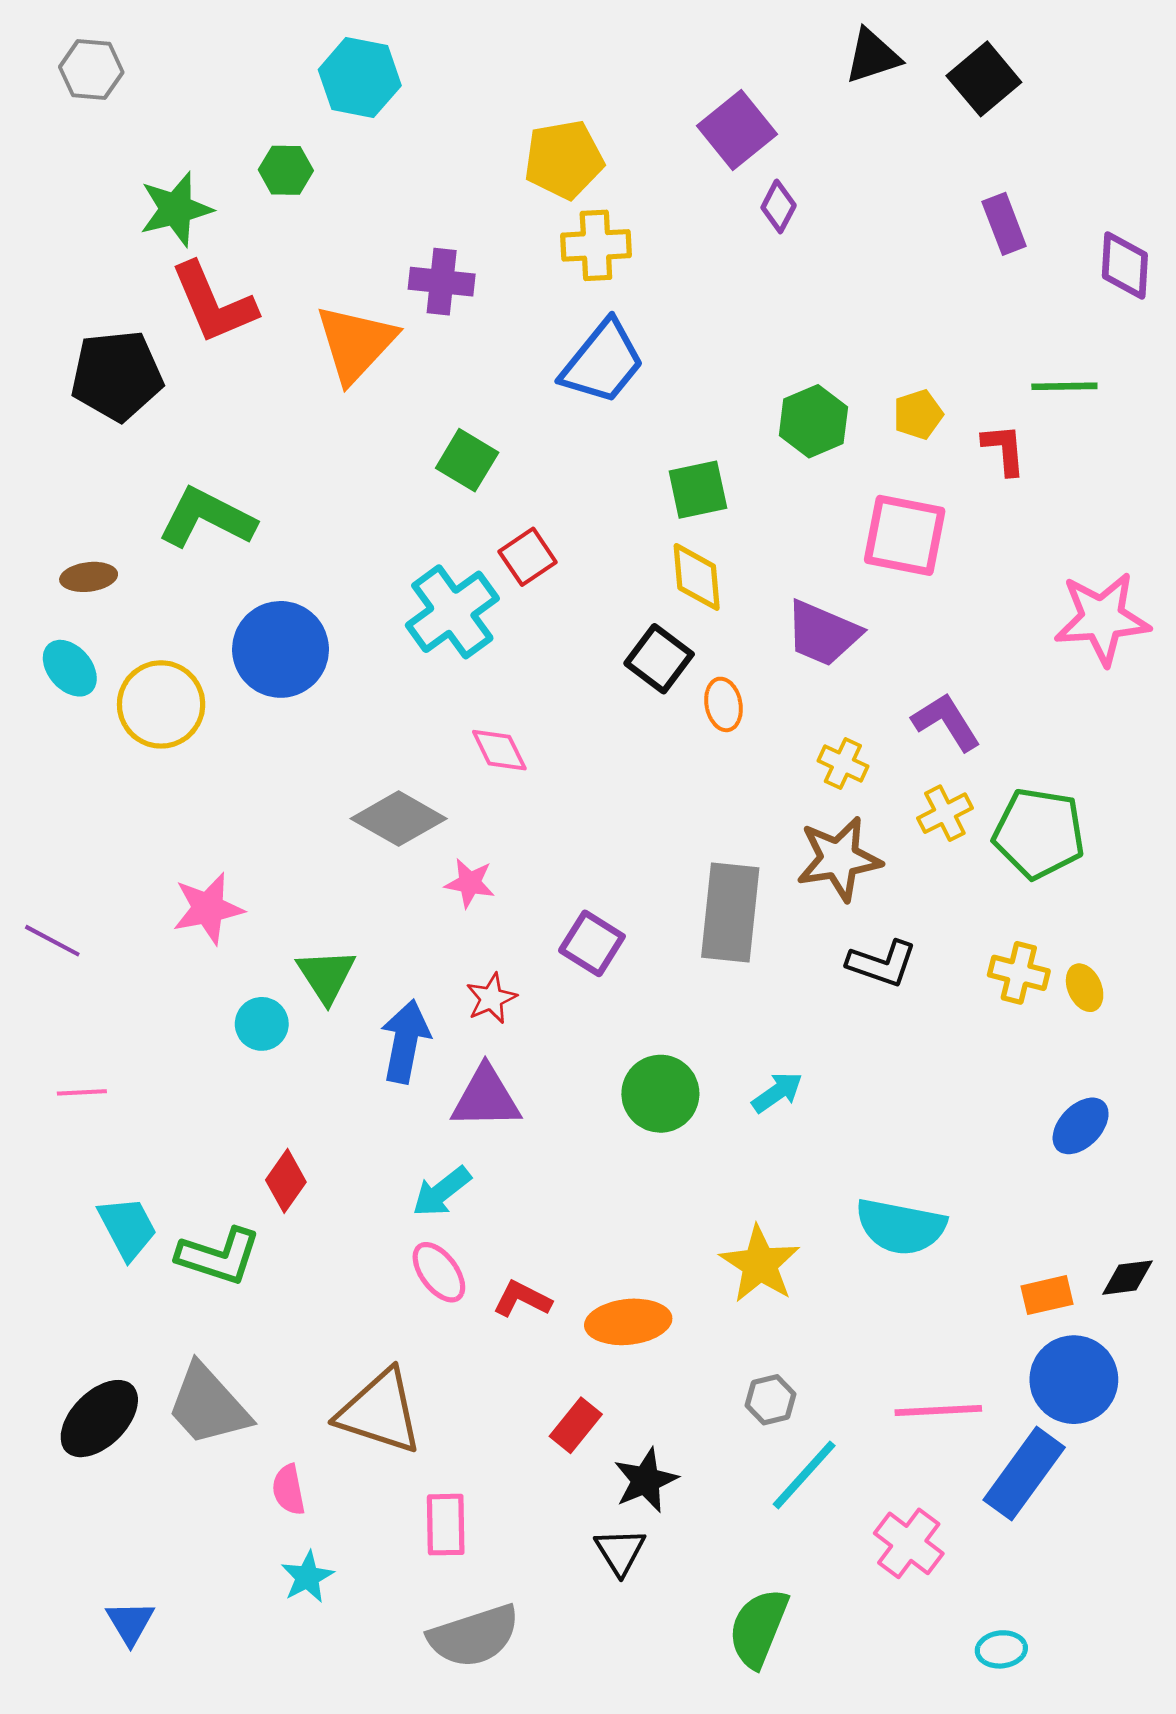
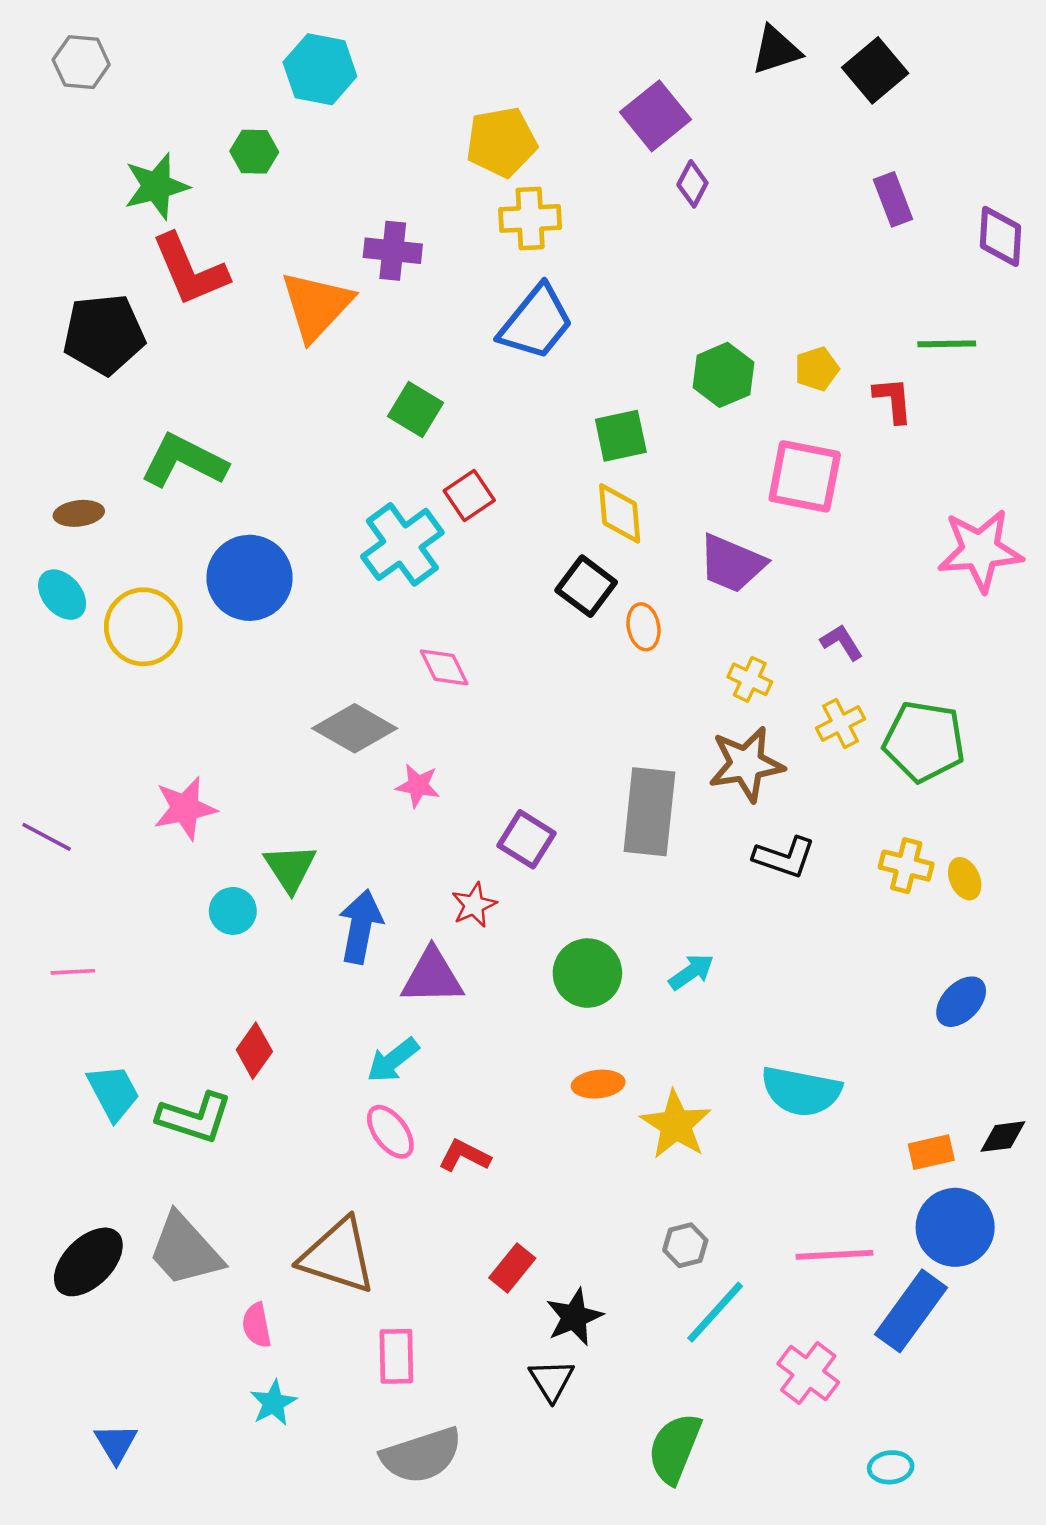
purple L-shape: (946, 722) -> (842, 642), size x0.7
red star: (491, 998) -> (474, 905), moved
orange ellipse: (628, 1322) -> (598, 1084), moved, size x0.7

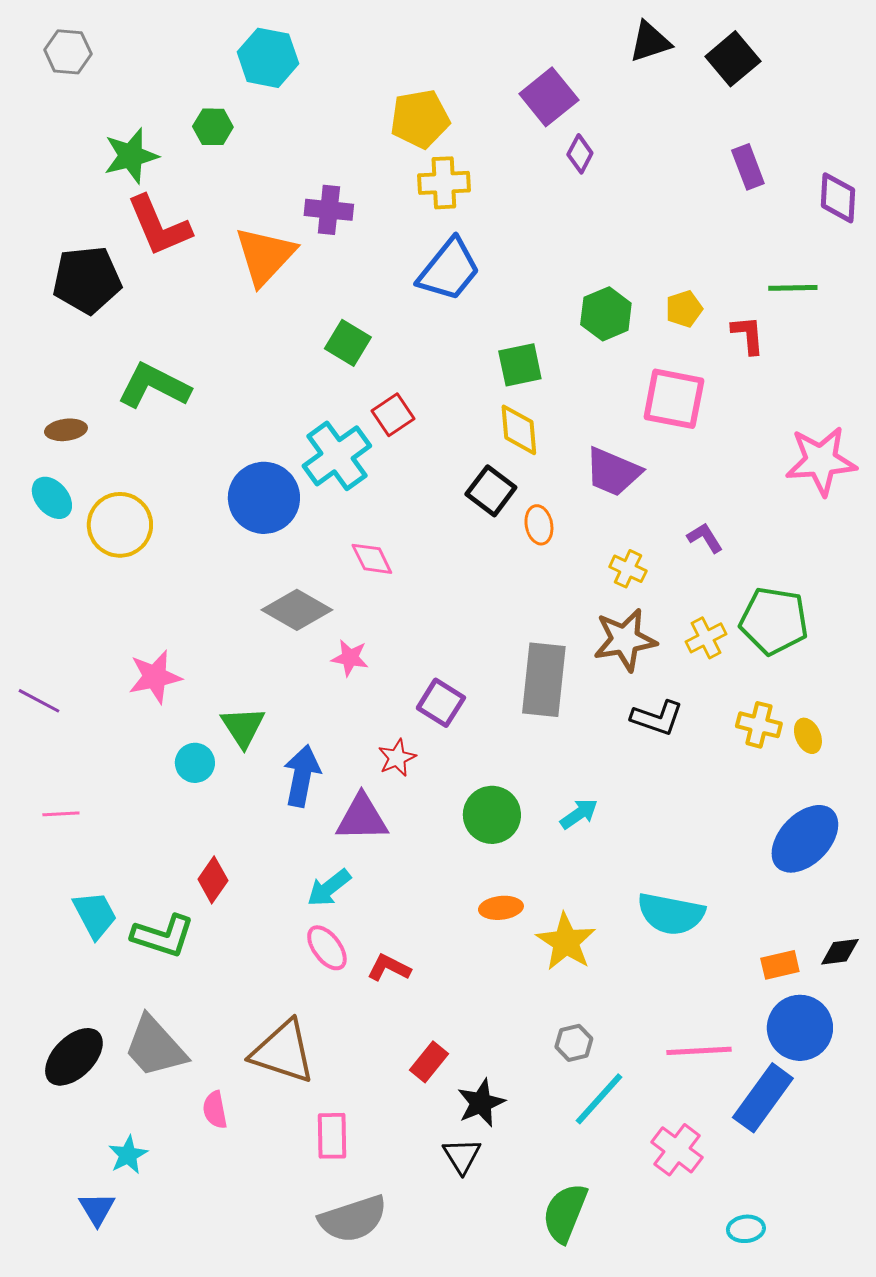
blue circle: (250, 578) -> (264, 498), moved
yellow cross: (841, 724) -> (706, 638), moved
blue ellipse: (961, 1002) -> (805, 839), size x1.6
cyan star: (273, 1403) -> (128, 1155), moved

